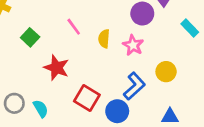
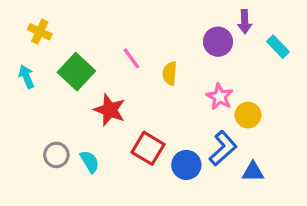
cyan rectangle: (190, 28) -> (278, 47), moved
green square: (30, 37) -> (76, 72), size x1.5
pink star: (133, 45) -> (220, 97), moved
blue L-shape: (134, 86) -> (223, 148), moved

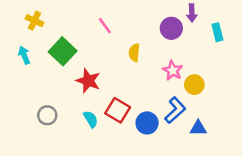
cyan rectangle: (278, 47) -> (217, 32), turned 30
pink line: (131, 58) -> (105, 26), moved
cyan semicircle: (90, 162) -> (91, 119), moved

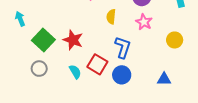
green square: (63, 51) -> (43, 40), moved
pink star: (173, 71) -> (144, 22), moved
yellow circle: (194, 85) -> (175, 40), moved
blue L-shape: (175, 110) -> (123, 47), moved, turned -30

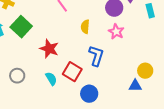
green square: (43, 40) -> (21, 27), moved
yellow circle: (175, 40) -> (145, 71), moved
blue circle: (122, 75) -> (89, 94), moved

